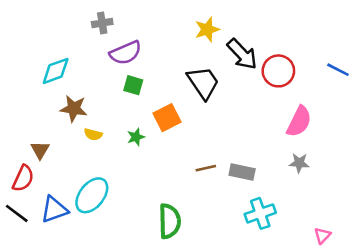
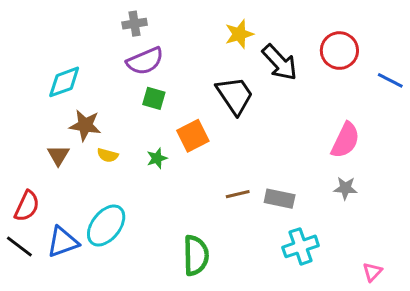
gray cross: (102, 23) -> (135, 24), moved
red circle: (278, 71) -> (339, 51), moved
brown triangle: (40, 150) -> (58, 155), moved

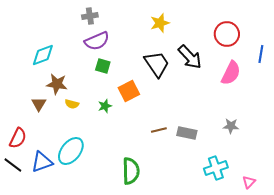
black arrow: (280, 62) -> (190, 57), moved
blue line: (390, 80) -> (261, 54), turned 72
pink semicircle: (345, 140) -> (231, 73), moved
cyan cross: (301, 246) -> (216, 168), moved

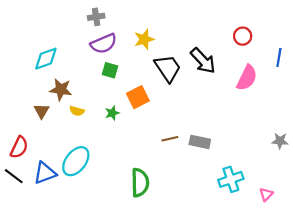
yellow star: (160, 23) -> (144, 39), moved
red circle: (227, 34) -> (243, 36), size x0.7
gray star: (231, 126) -> (280, 141), moved

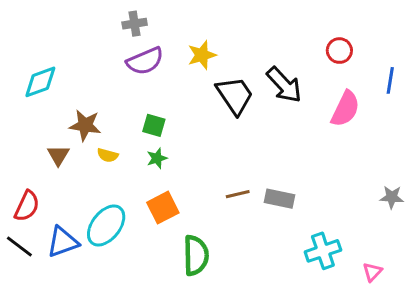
cyan diamond: (46, 59) -> (40, 82), moved
green square: (110, 70) -> (154, 125), moved
orange square: (138, 97) -> (163, 208), moved

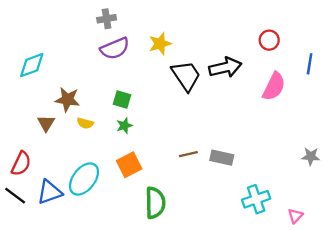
black arrow: (284, 85) -> (225, 67), turned -60

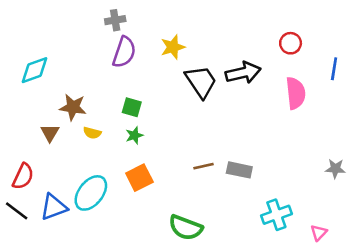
purple semicircle: (115, 48) -> (124, 52), turned -48
pink semicircle: (274, 86) -> (296, 93), turned -32
green semicircle: (155, 203) -> (186, 228), moved, turned 112

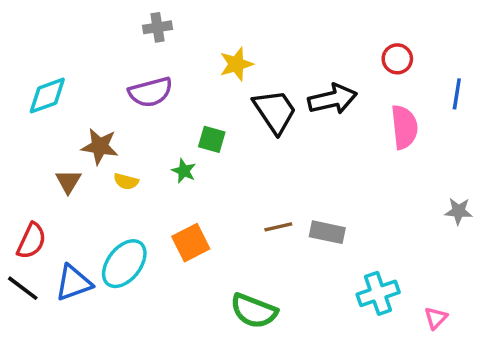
purple semicircle: (124, 52) -> (151, 92), moved, turned 56
green square: (132, 107) -> (212, 139), moved
green star: (134, 135) -> (184, 171), moved, turned -30
gray star: (335, 169) -> (459, 211), moved

